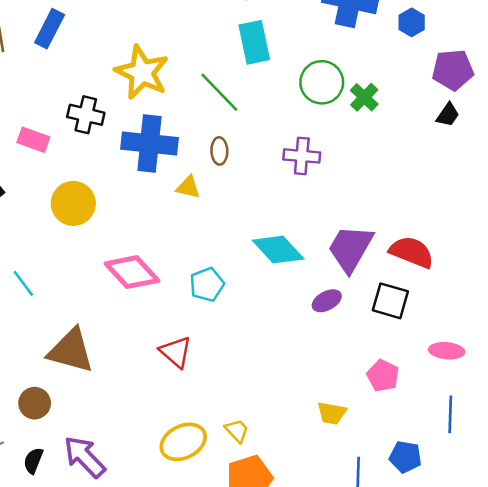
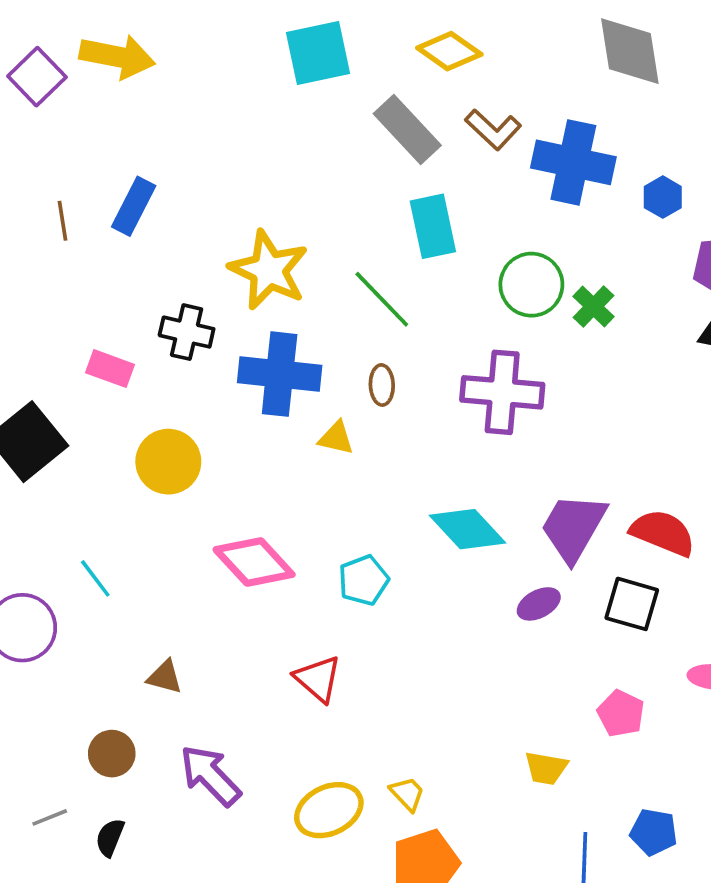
purple cross: (302, 156) -> (502, 392), size x1.5
brown triangle: (71, 351) -> (165, 677), size x0.5
purple arrow: (85, 457) -> (210, 775), moved

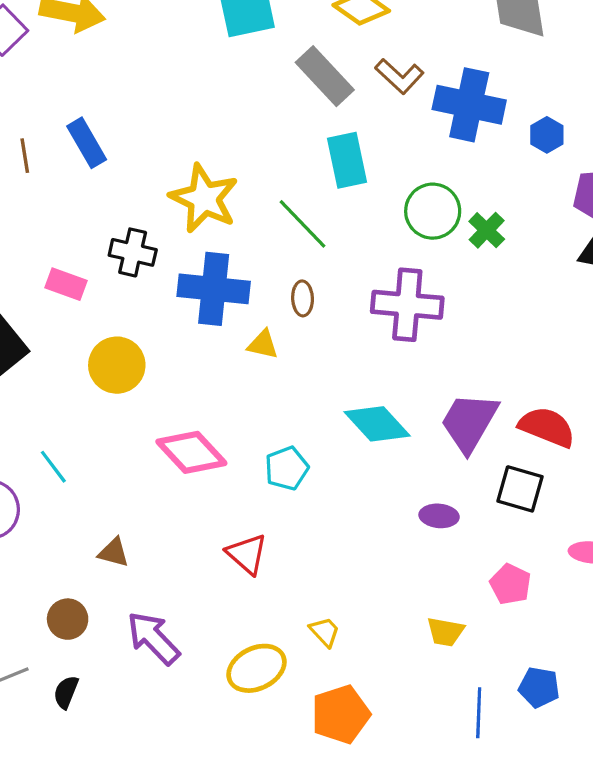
blue rectangle: (134, 206) -> (87, 143), turned -57
purple ellipse: (539, 604) -> (439, 516), moved, turned 33
yellow trapezoid: (407, 794) -> (325, 632), moved

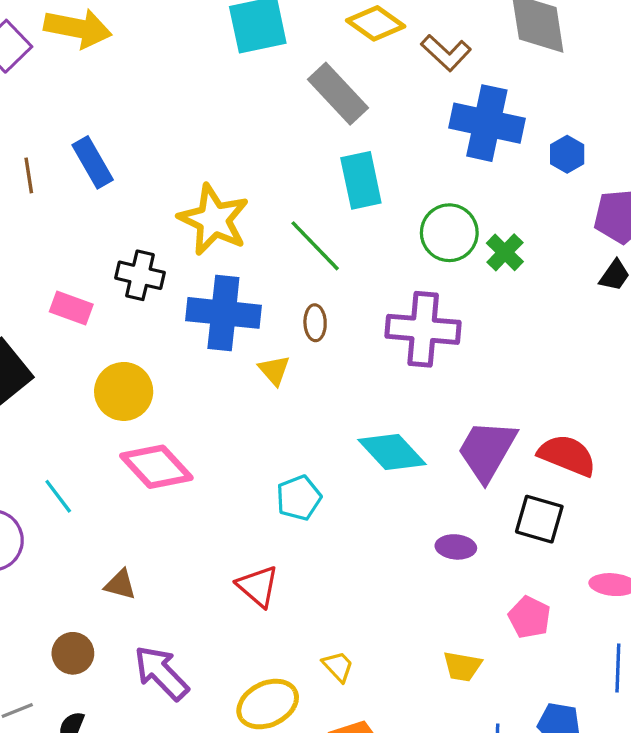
brown L-shape: (399, 76) -> (446, 53), moved
yellow triangle: (263, 344) -> (274, 370), turned 36
pink diamond: (191, 452) -> (156, 467), moved

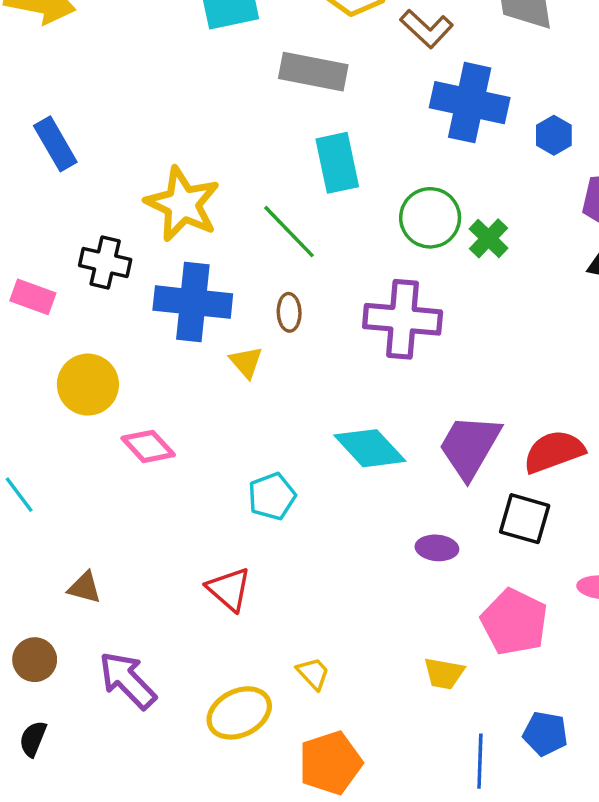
gray rectangle: (338, 94) -> (313, 72), turned -36
red semicircle: (567, 455) -> (554, 452), turned -42
pink diamond: (156, 467) -> (148, 446), moved, size x0.7
pink pentagon: (529, 617) -> (514, 622), size x1.5

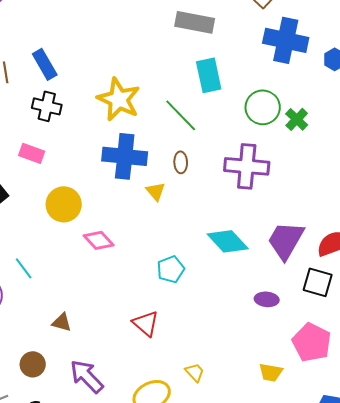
black cross: (105, 262) -> (47, 106), moved

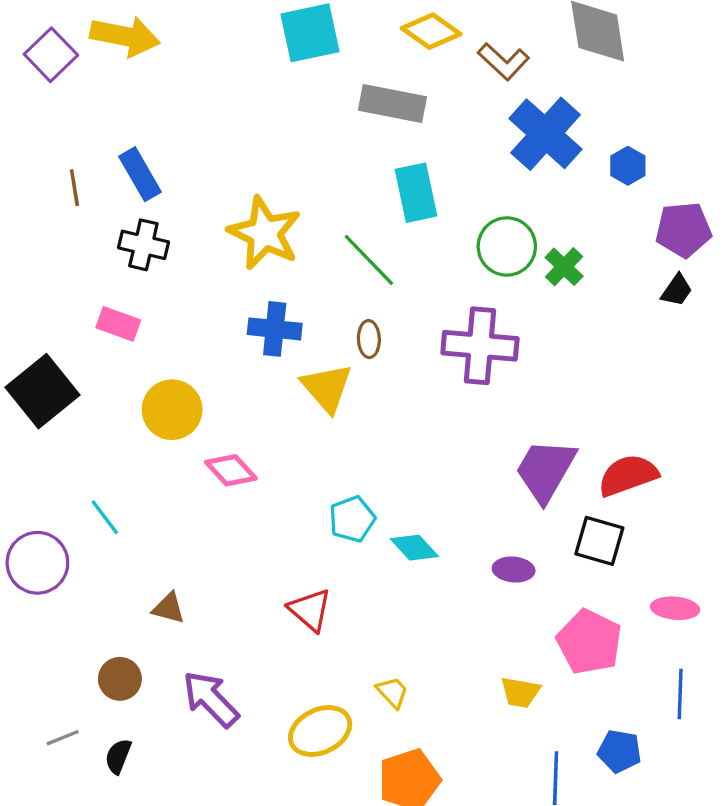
blue cross: (286, 40) -> (546, 134), turned 30
blue cross: (125, 156) -> (275, 329), size x0.7
yellow triangle: (156, 191) -> (327, 388), size x1.6
cyan diamond: (228, 241) -> (414, 548), moved, size x0.7

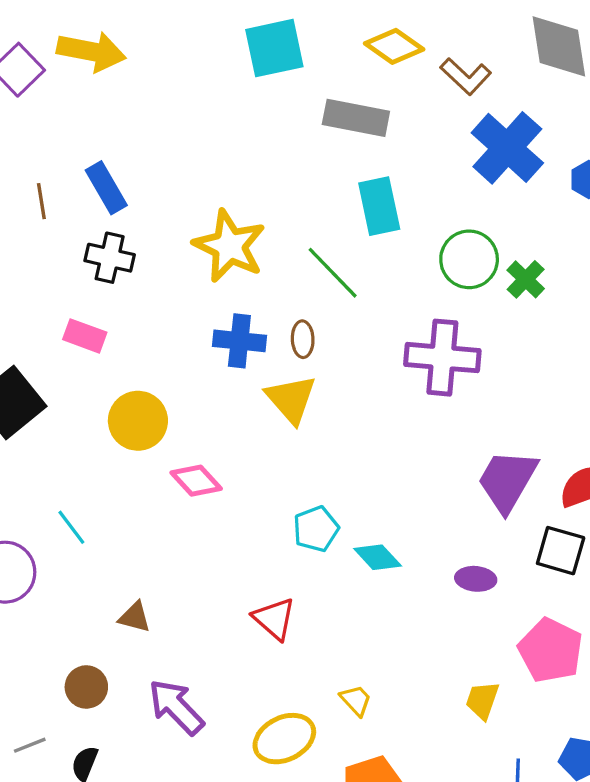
brown ellipse: (369, 339) -> (303, 339), moved
yellow trapezoid: (520, 692) -> (482, 700), turned 99

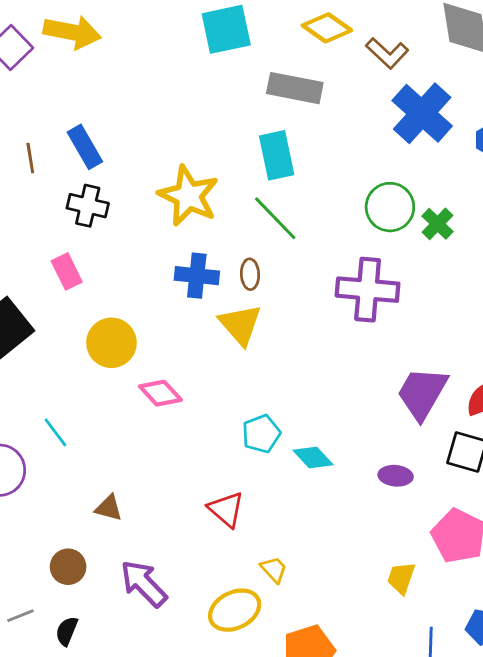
cyan rectangle: (379, 206) -> (277, 155), moved
pink rectangle: (85, 336) -> (67, 271), turned 44
yellow trapezoid: (356, 700) -> (274, 570), moved

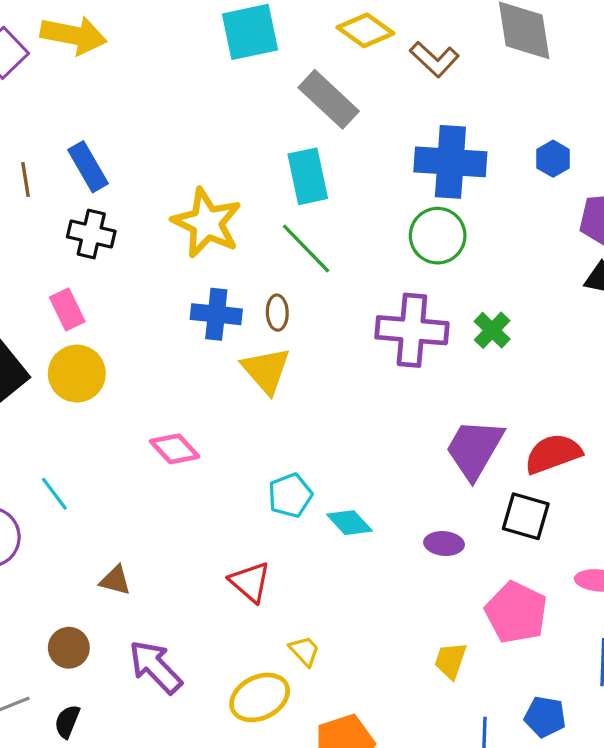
gray rectangle: (295, 88) -> (329, 99), turned 32
blue cross: (422, 113) -> (450, 162), moved, turned -38
green cross: (438, 224) -> (492, 330), moved
yellow circle: (111, 343) -> (77, 374), moved

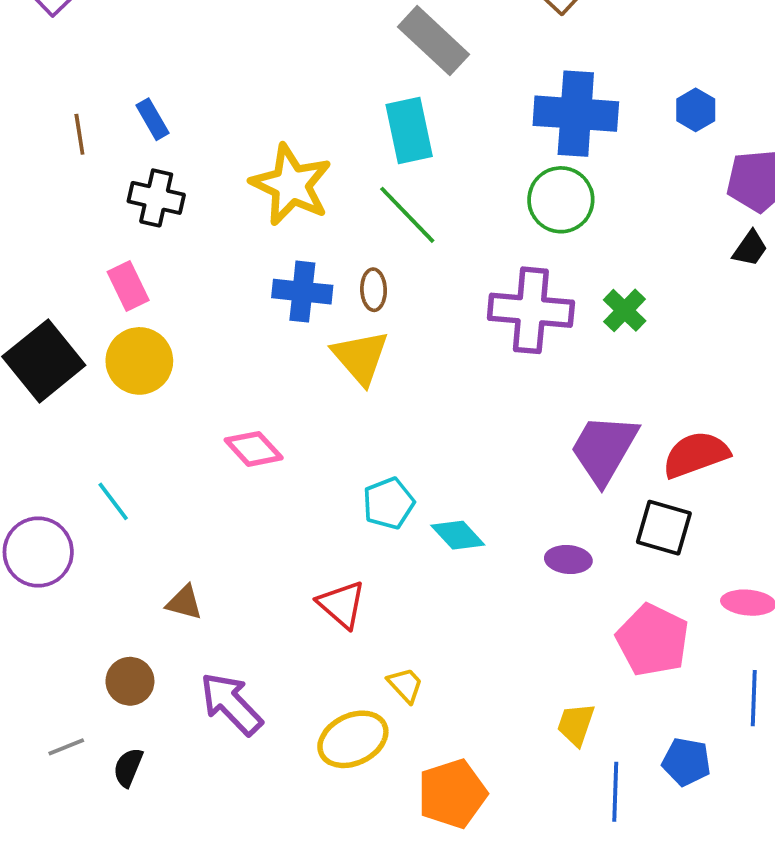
blue rectangle: (88, 167) -> (152, 119), size x0.7
yellow trapezoid: (450, 661) -> (576, 724), moved

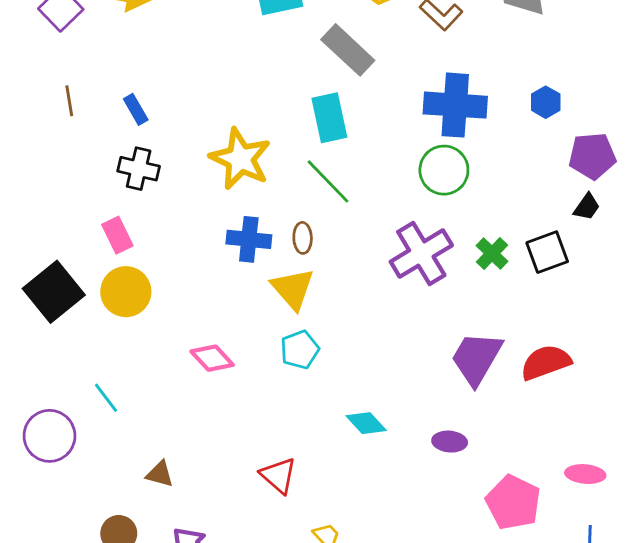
brown line: (79, 134) -> (69, 101), moved
purple cross: (531, 310) -> (421, 254), turned -36
cyan pentagon: (389, 503) -> (300, 350), moved
black square: (664, 528) -> (547, 252), moved, turned -36

